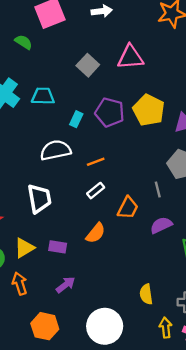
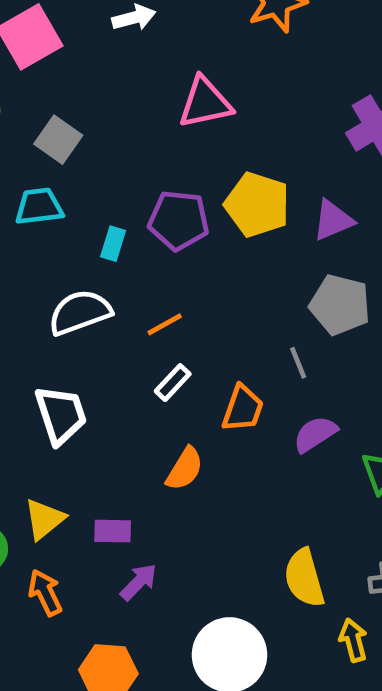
gray square: (88, 65) -> (58, 140), moved
purple rectangle: (58, 247) -> (113, 531), moved
yellow semicircle: (146, 294) -> (304, 578), size x1.4

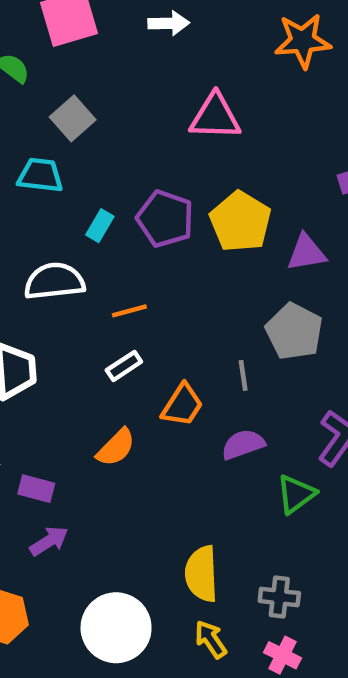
yellow arrow: (353, 640) -> (211, 639), moved, turned -33

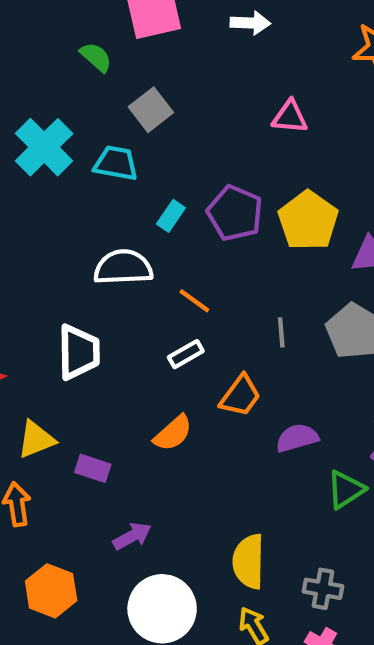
pink triangle: (215, 117) -> (290, 117), size x0.7
orange line: (129, 311) -> (194, 301), turned 48
gray line: (243, 375) -> (281, 332), moved
purple arrow: (49, 541) -> (132, 536), moved

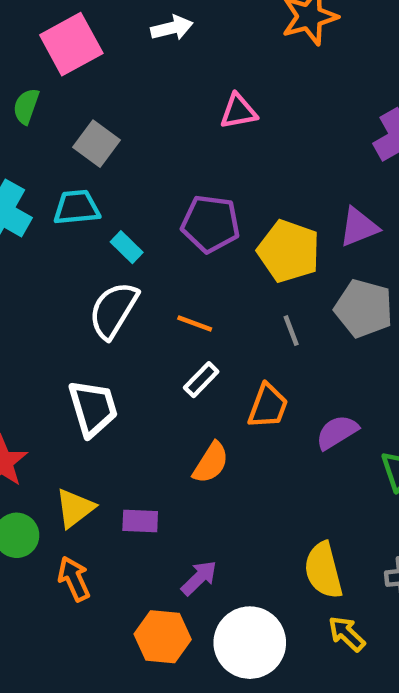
green semicircle: (96, 57) -> (26, 106), turned -96
cyan rectangle: (171, 216) -> (127, 247), moved, turned -64
yellow pentagon: (308, 221) -> (289, 251), moved
white semicircle: (123, 267) -> (113, 310), turned -40
orange hexagon: (51, 591) -> (163, 637), moved

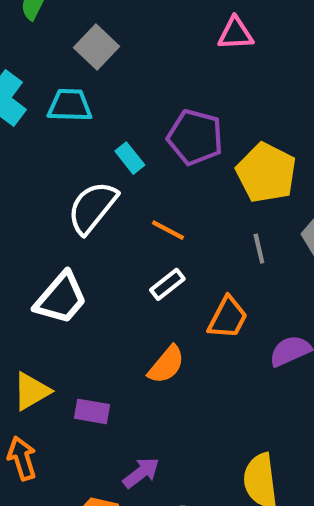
cyan rectangle: (127, 247) -> (130, 158), moved
white trapezoid: (93, 408) -> (61, 298), turned 50

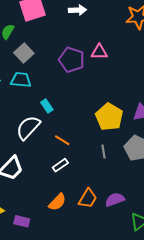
gray square: (96, 47) -> (24, 53), moved
purple pentagon: (195, 137) -> (72, 60), moved
orange trapezoid: (228, 318) -> (88, 198), moved

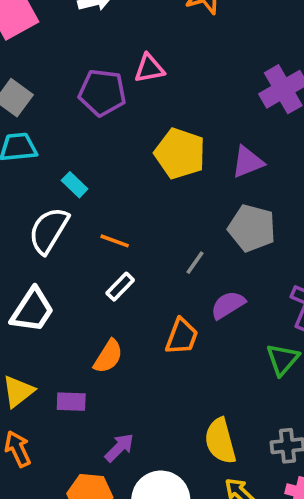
yellow pentagon: (109, 117) -> (180, 153), moved
gray line: (103, 152) -> (195, 263), moved, turned 56
purple semicircle: (115, 200) -> (228, 305), moved
orange semicircle: (57, 202) -> (108, 356), moved

